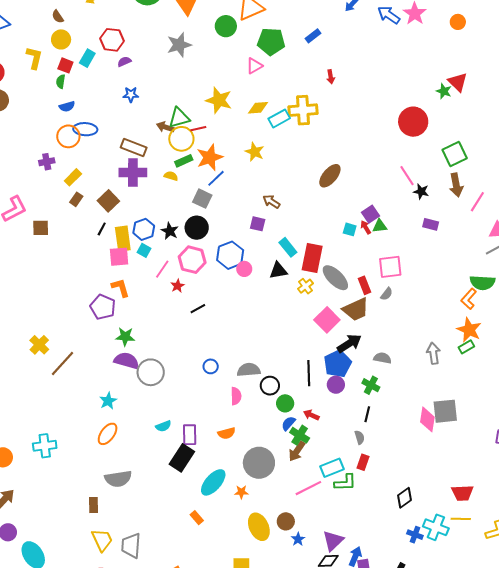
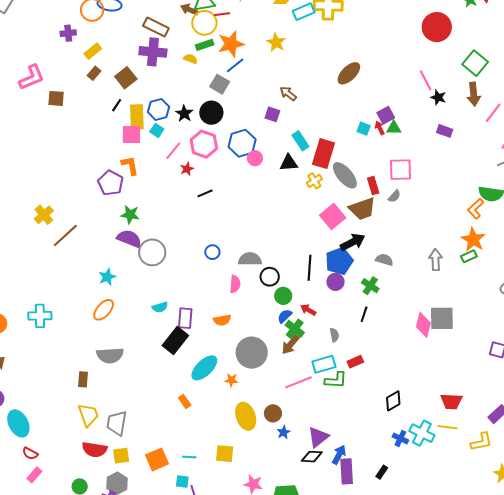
green square: (455, 154) -> (475, 63), turned -30
gray semicircle: (360, 437) -> (334, 335), moved
red rectangle: (363, 462) -> (355, 362), turned 42

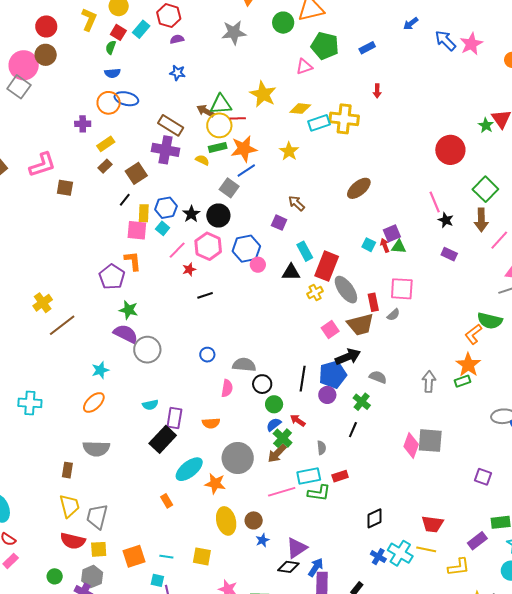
yellow rectangle: (137, 117) -> (144, 213), size x0.7
pink square: (333, 216) -> (330, 330), size x0.7
orange star: (231, 380) -> (215, 484), size x1.5

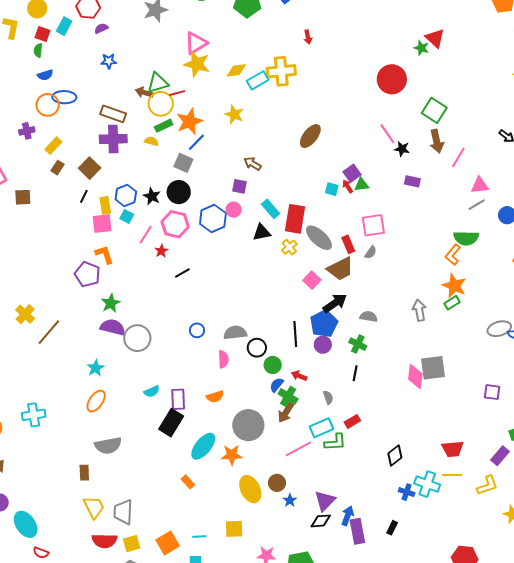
pink triangle: (304, 67) -> (196, 43), moved, size x1.4
pink circle: (258, 265) -> (234, 210), moved
green star: (129, 310) -> (111, 303), turned -30

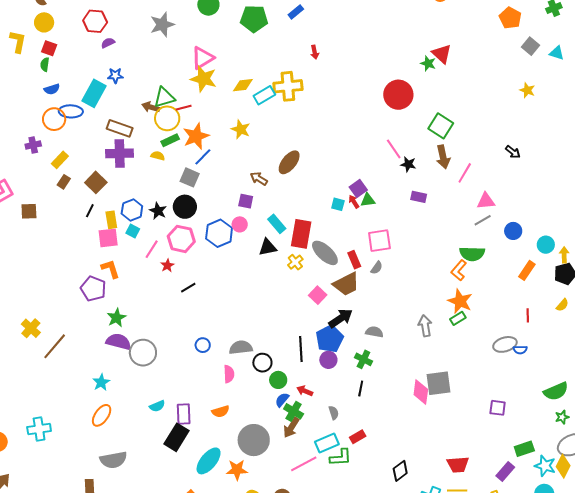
cyan rectangle: (64, 26) -> (94, 93), moved, size x1.5
brown ellipse: (310, 136) -> (289, 162), moved

